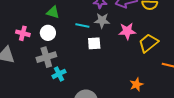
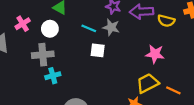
pink star: (127, 31) -> (155, 54), moved
pink cross: (23, 33) -> (23, 24), turned 32
yellow trapezoid: (148, 43) -> (147, 83), moved

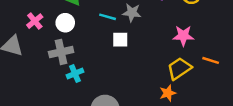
orange line: (173, 90) -> (211, 60), moved

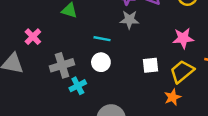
cyan line: (108, 17) -> (102, 39), moved
white circle: (65, 23) -> (101, 62), moved
white square: (120, 40) -> (150, 65), moved

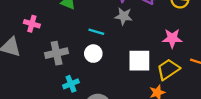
pink cross: (33, 37) -> (32, 24), turned -35
white square: (150, 65) -> (139, 61), size x1.5
cyan cross: (78, 86) -> (71, 84), moved

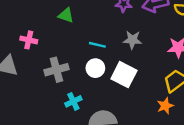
gray star: (124, 16) -> (132, 40), moved
white square: (139, 61) -> (124, 75), moved, turned 30

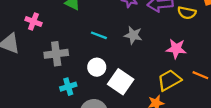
white circle: (95, 68) -> (97, 67), moved
white square: (124, 75) -> (121, 82), moved

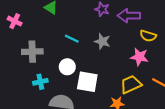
yellow semicircle: (187, 13) -> (148, 36), moved
white square: (121, 82) -> (87, 82), turned -30

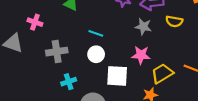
gray star: (102, 41) -> (143, 27), moved
pink star: (139, 57) -> (141, 55), moved
white circle: (67, 67) -> (96, 54), moved

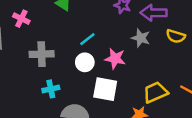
cyan line: (96, 33) -> (87, 39), turned -64
pink star: (141, 55) -> (115, 59), moved

